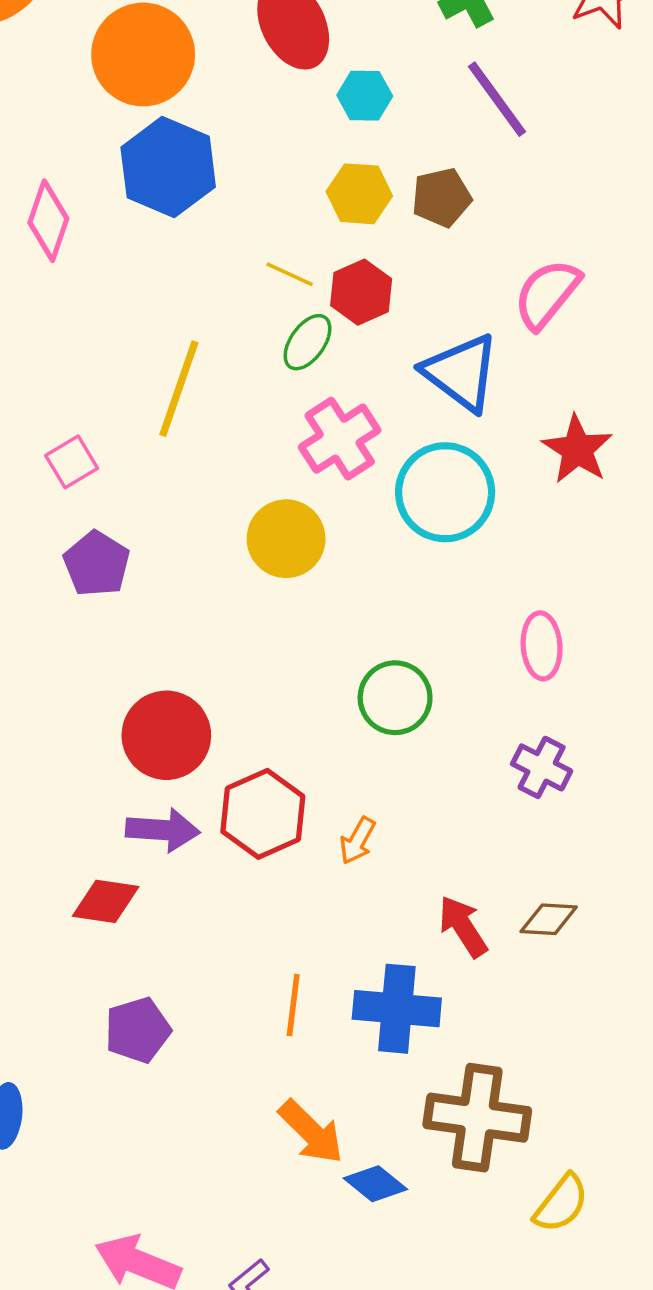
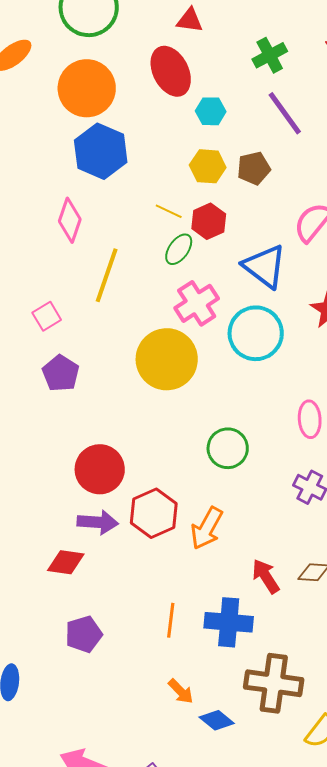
pink diamond: (48, 221) -> (70, 220), moved
yellow circle: (286, 539) -> (167, 359), size x1.4
orange arrow: (358, 841) -> (207, 528), size x1.6
orange arrow: (311, 1132) -> (181, 691), size x0.7

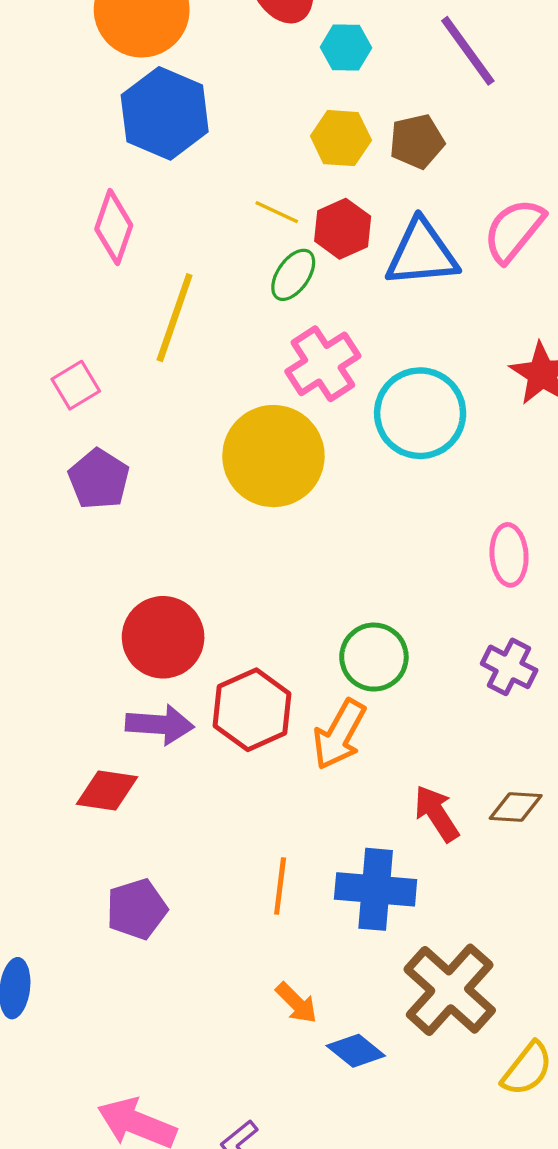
blue triangle: (265, 266) -> (422, 253), moved, turned -42
green circle: (228, 448) -> (374, 657), moved
brown cross: (274, 683) -> (450, 990), turned 34

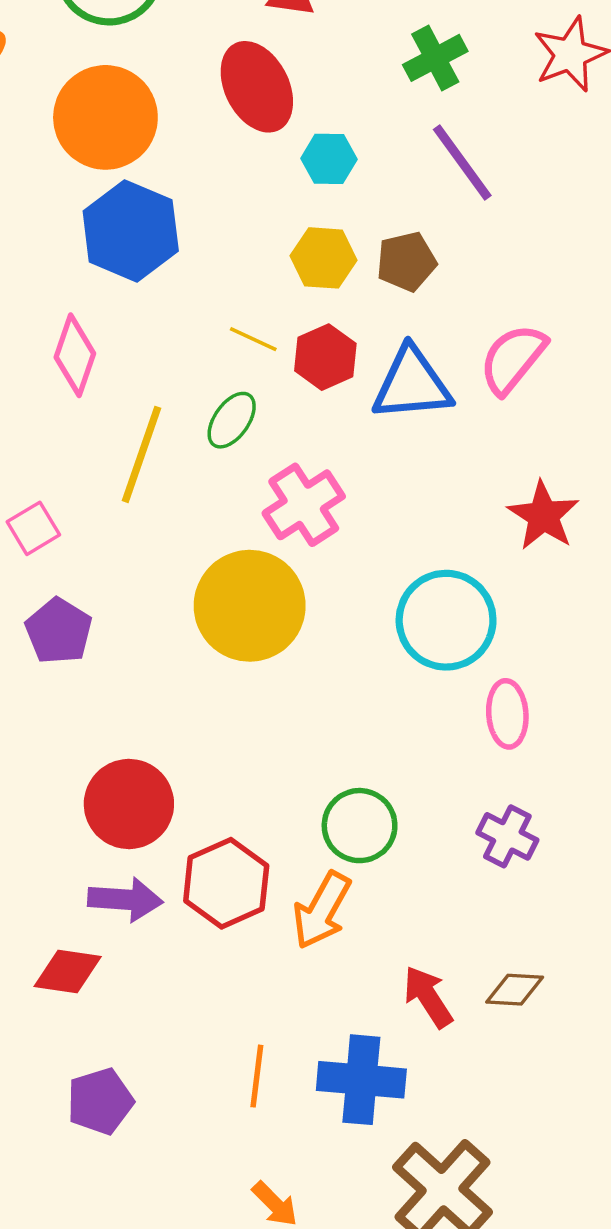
green ellipse: (293, 275) -> (232, 420), moved
cyan circle: (420, 413) -> (446, 620), moved

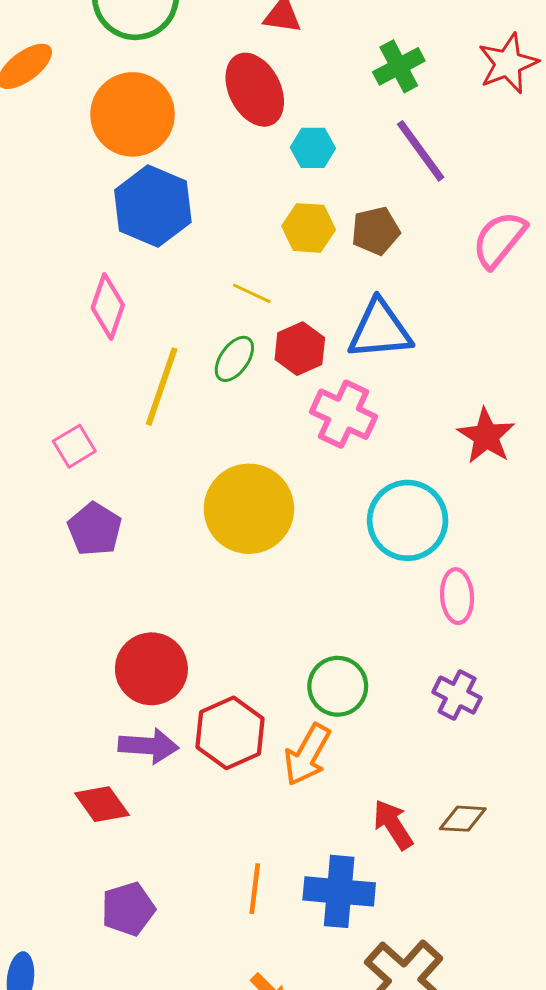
red hexagon: (325, 357) -> (300, 349), moved
pink semicircle: (513, 359) -> (499, 240), moved
pink cross: (304, 505) -> (344, 414), moved, turned -32
red diamond: (68, 972) -> (102, 804), turned 46

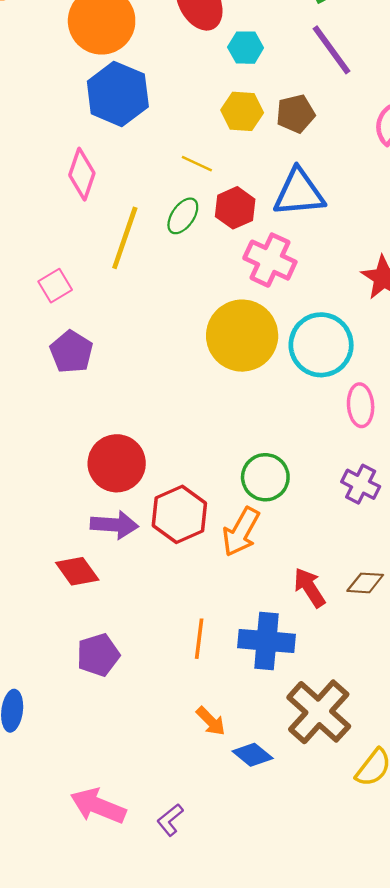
yellow circle: (249, 509) -> (242, 336), moved

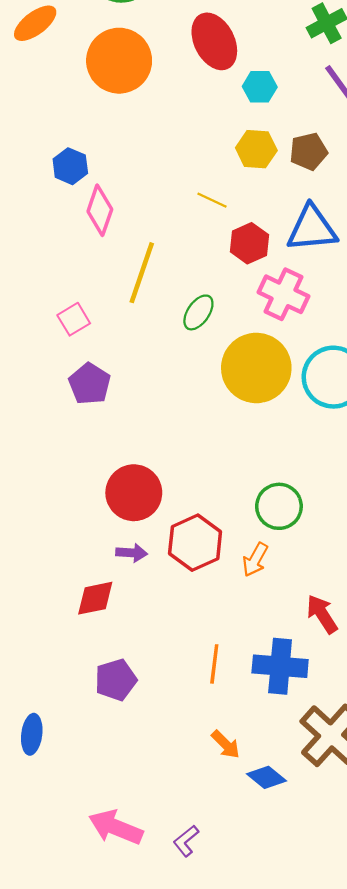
blue hexagon: (118, 94) -> (70, 166), moved, size x0.6
green ellipse: (183, 216) -> (198, 312), moved
purple arrow: (114, 525) -> (132, 553), size x0.7
orange arrow: (241, 532) -> (255, 560), size x0.7
red diamond: (77, 571) -> (95, 598), turned -66

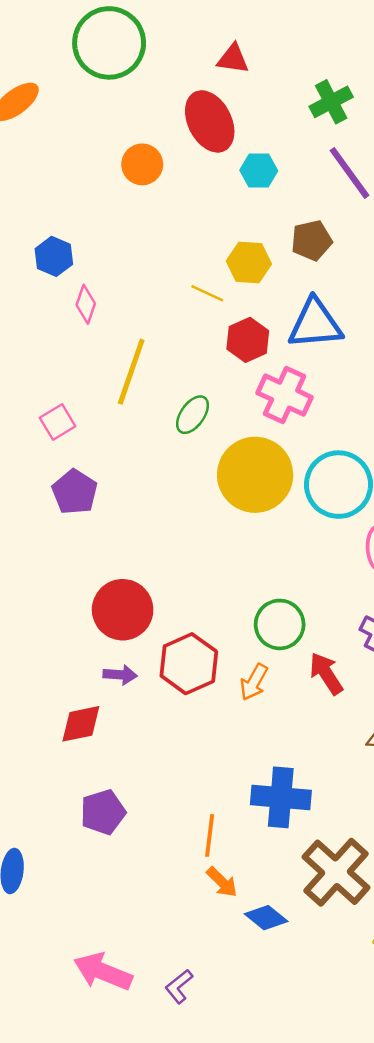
orange circle: (119, 61) -> (142, 164), moved, size x0.6
yellow hexagon: (256, 149) -> (249, 263), moved
pink diamond: (100, 210) -> (86, 304), size x0.7
red arrow: (322, 614) -> (326, 674), moved
orange line: (214, 664) -> (210, 835), moved

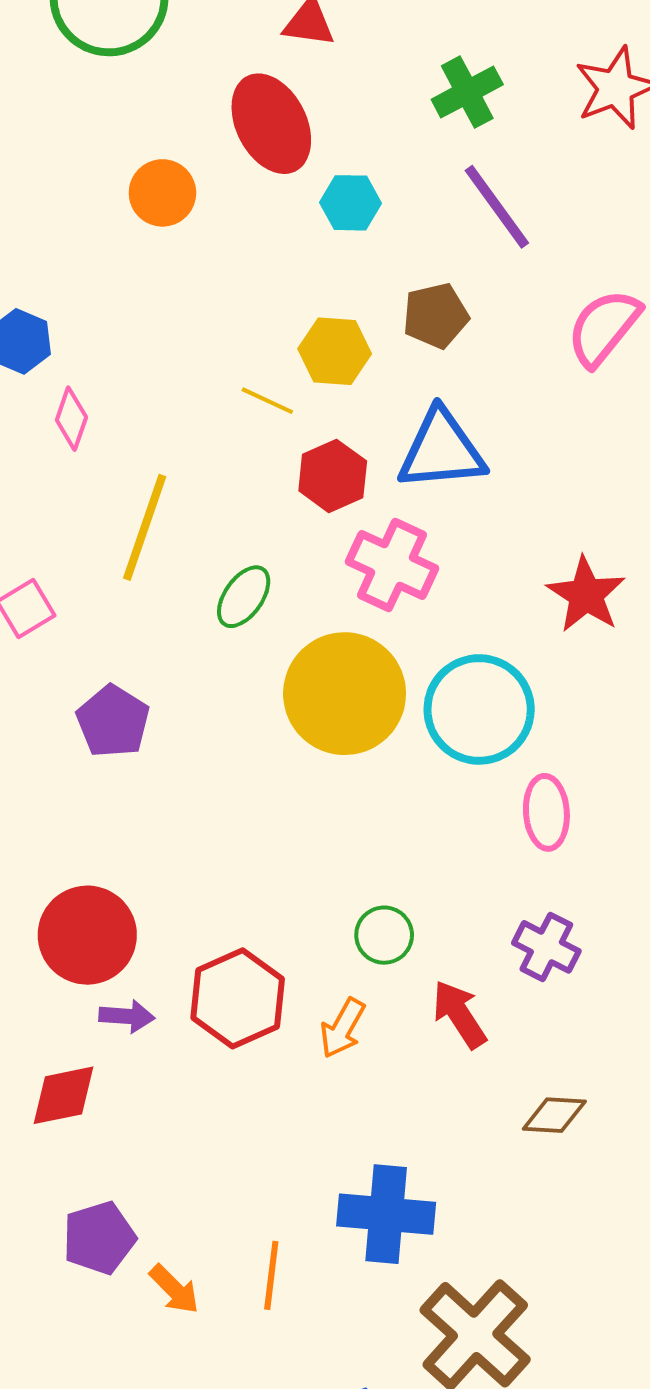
purple pentagon: (75, 492) -> (113, 721), moved
red circle: (123, 610) -> (87, 935), moved
green circle: (280, 624) -> (384, 935), size x0.7
orange arrow: (222, 882) -> (174, 1289), moved

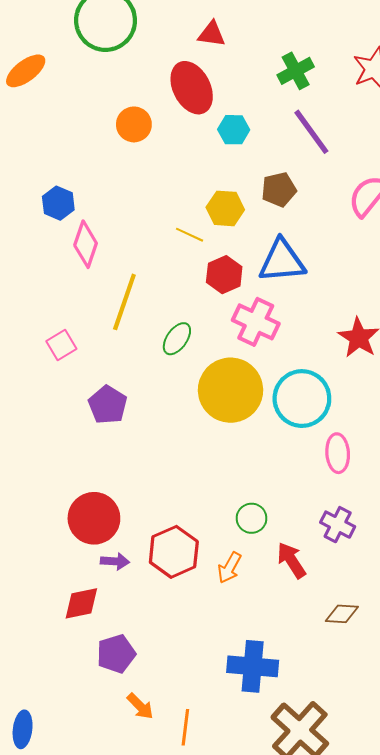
pink diamond: (71, 419) -> (86, 244), size x1.4
purple pentagon: (99, 1238) -> (116, 654), moved
orange line: (271, 1275) -> (185, 727), moved

